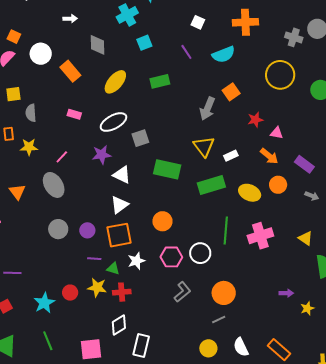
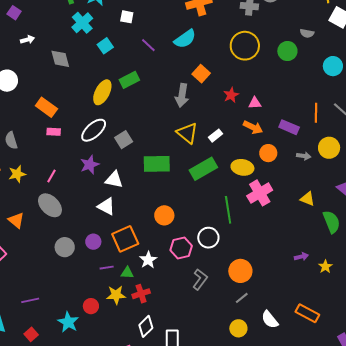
white square: (198, 22) -> (127, 17), moved
orange rectangle: (70, 71) -> (46, 107), moved
yellow ellipse: (115, 82) -> (102, 92), moved
white triangle: (119, 205) -> (106, 206), moved, turned -42
pink cross: (260, 236) -> (260, 193), moved

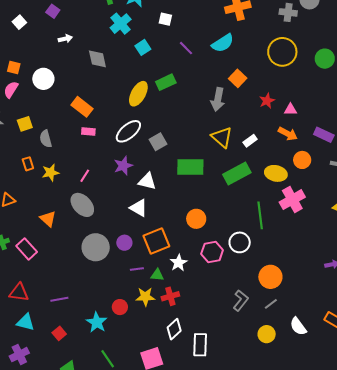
gray circle: (65, 247) -> (96, 247), size x1.4
gray L-shape: (200, 279) -> (241, 300), moved

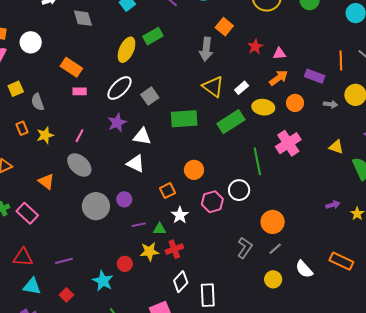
orange arrow: (288, 134) -> (279, 78), turned -60
yellow ellipse: (276, 173) -> (263, 107), moved
orange square: (156, 241) -> (167, 191), moved, size x0.6

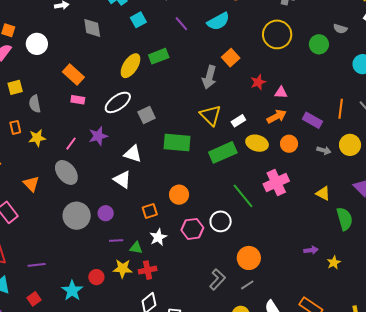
purple star: (117, 123) -> (98, 136), moved
green line: (257, 161) -> (243, 196), turned -36

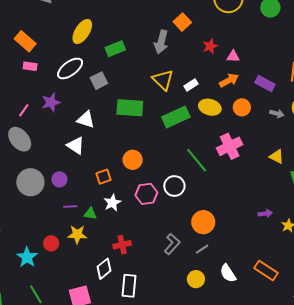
green rectangle: (159, 56) -> (115, 49), moved
red cross: (148, 270) -> (122, 245), moved

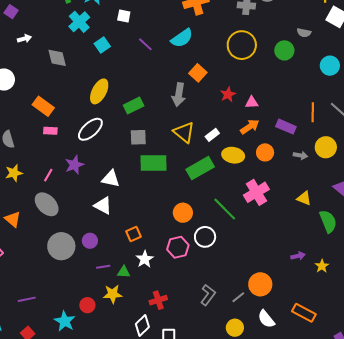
gray square: (99, 81) -> (138, 137), moved, turned 30
orange circle: (133, 160) -> (183, 213), moved
orange circle: (203, 222) -> (260, 284), moved

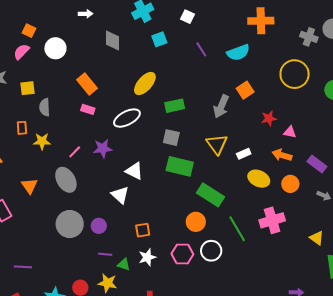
orange arrow: (250, 127) -> (282, 155), turned -144
green rectangle: (200, 168) -> (210, 195), moved, turned 48

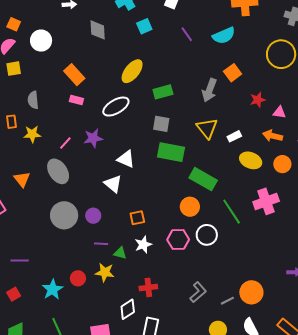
yellow square: (28, 88) -> (14, 69), moved

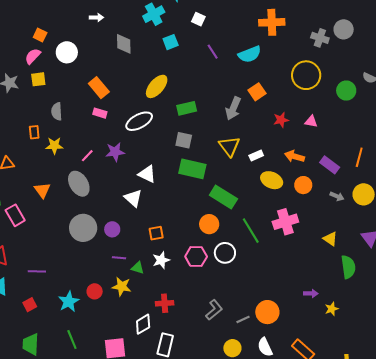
pink triangle: (279, 112) -> (311, 121), moved

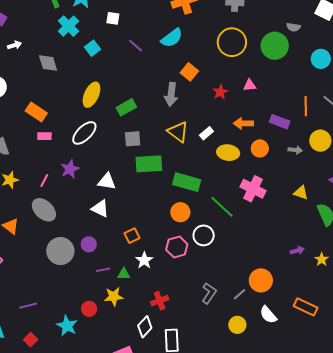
green circle: (346, 91) -> (275, 46), size x1.4
pink cross: (285, 222) -> (253, 189), turned -30

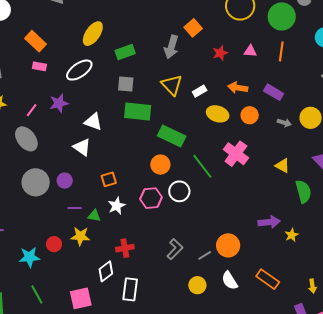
orange line: (306, 106) -> (281, 51), moved
purple arrow: (297, 250) -> (269, 222), size x1.5
cyan star: (67, 326) -> (29, 257), turned 30

